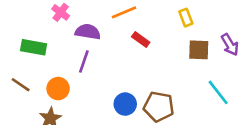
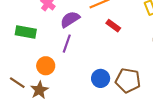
purple semicircle: (88, 32) -> (70, 19), turned -42
brown line: (21, 85) -> (17, 83), moved

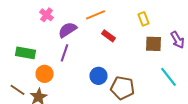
green rectangle: (26, 32) -> (26, 53), moved
blue circle: (101, 78) -> (98, 76), moved

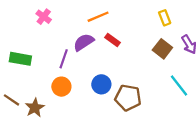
yellow rectangle: (144, 19) -> (165, 18), moved
purple semicircle: (68, 30) -> (84, 42), moved
brown square: (154, 44) -> (162, 49), turned 36
orange circle: (44, 74) -> (61, 87), moved

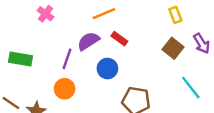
blue circle: (101, 84) -> (107, 69), moved

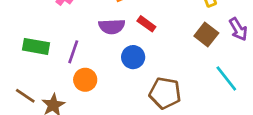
purple semicircle: (88, 41) -> (112, 26), turned -150
purple line: (67, 59) -> (73, 52), moved

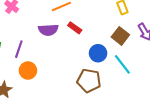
blue circle: (133, 57) -> (98, 53), moved
cyan line: (226, 78) -> (122, 64), moved

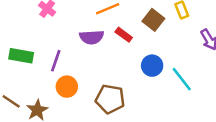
brown square: (120, 36) -> (153, 20), moved
brown pentagon: (89, 81) -> (110, 99), moved

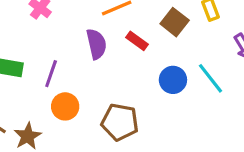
purple semicircle: (92, 37) -> (96, 44), turned -100
cyan line: (182, 79) -> (210, 78), moved

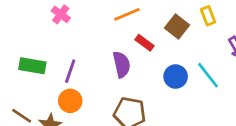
purple semicircle: (96, 44) -> (122, 64), moved
orange circle: (65, 106) -> (70, 101), moved

